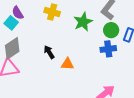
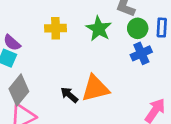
black arrow: (49, 52) -> (69, 95), moved
orange triangle: (67, 64) -> (95, 88), size x1.6

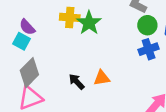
green star: (99, 29) -> (89, 23), moved
orange triangle: (95, 88) -> (102, 78), size x0.6

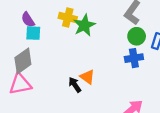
cyan square: (22, 41) -> (33, 33), moved, turned -35
orange triangle: (102, 78) -> (87, 77), turned 35
black arrow: (77, 82) -> (75, 85), moved

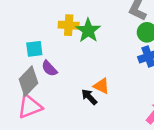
purple semicircle: (28, 20) -> (49, 68), moved

